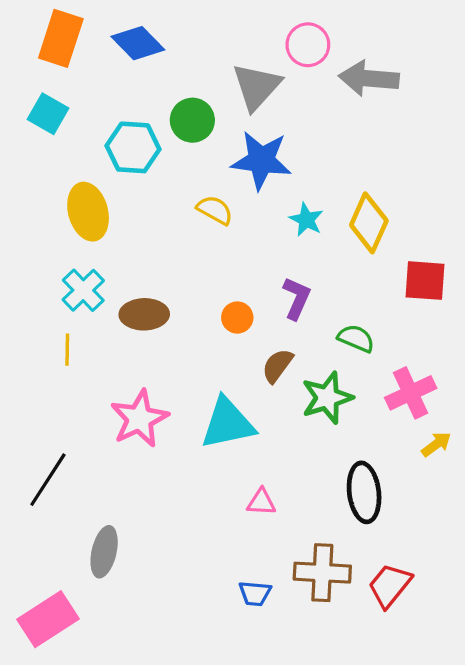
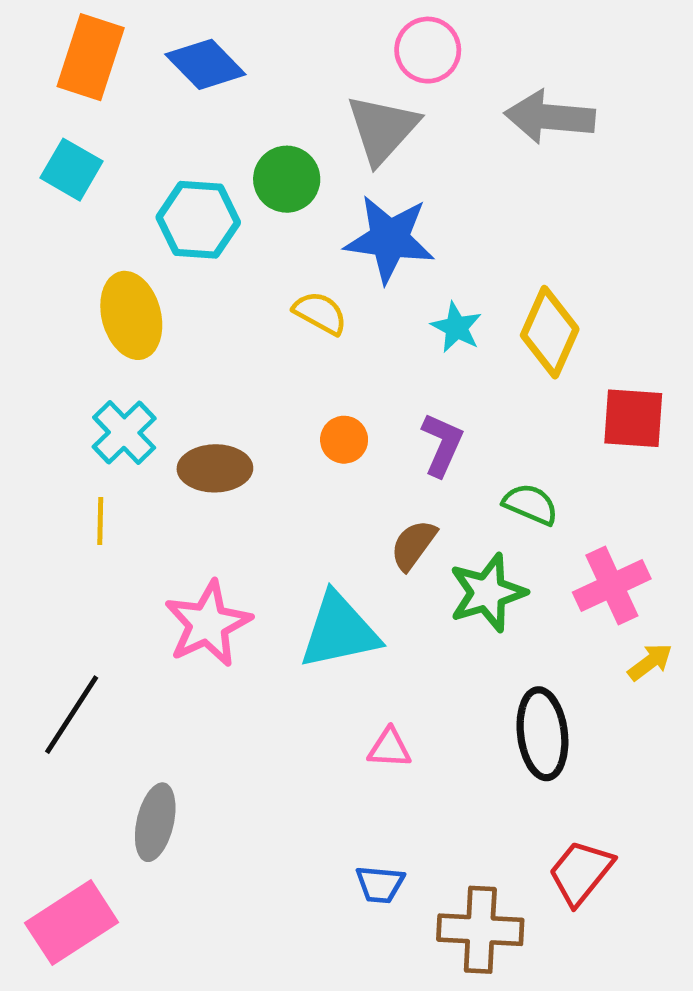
pink circle: (308, 45) -> (428, 50), moved
orange circle: (237, 318) -> (344, 440), moved
brown cross: (322, 573) -> (480, 930), moved

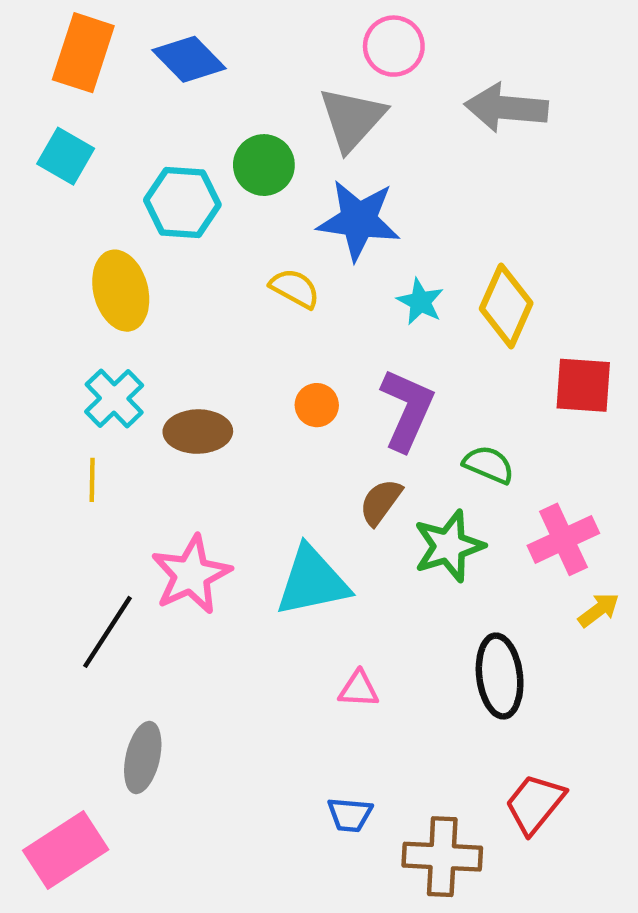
purple L-shape: (442, 444) -> (407, 409), size x1.4
black line: (72, 715) -> (108, 632), moved

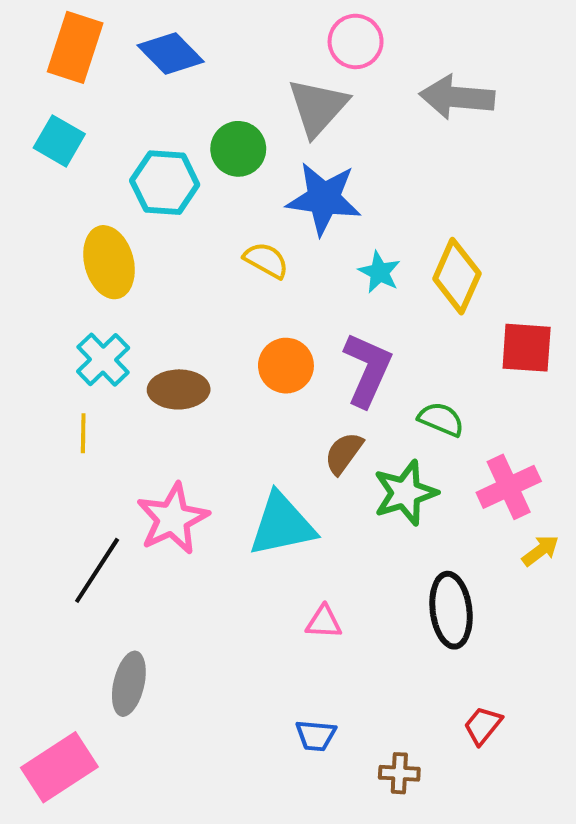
orange circle: (317, 405) -> (286, 366), size x1.4
red trapezoid: (535, 804) -> (483, 725), size x0.7
brown cross: (442, 857) -> (399, 773), size x0.6

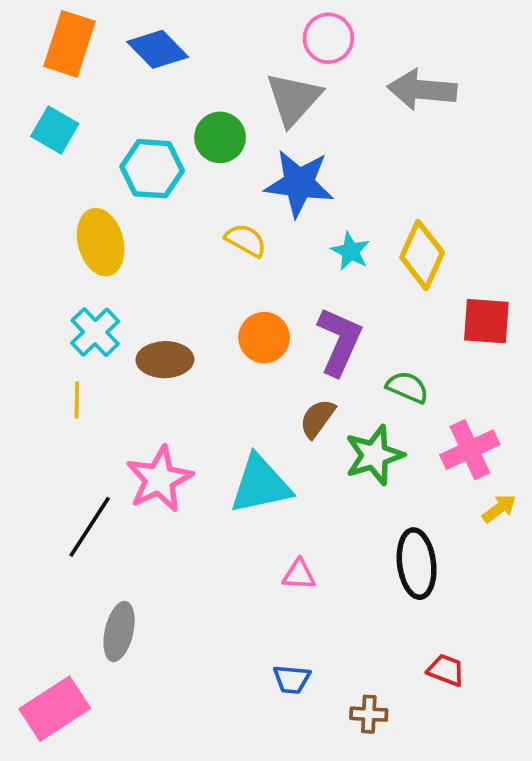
red trapezoid: (483, 725) -> (446, 670), turned 72

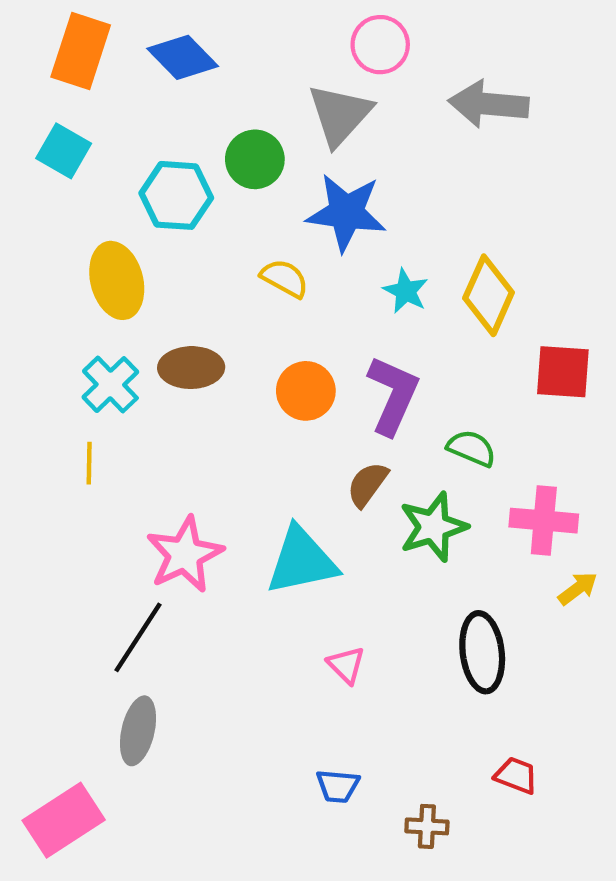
brown ellipse: (165, 360) -> (191, 368), moved
pink cross: (470, 450) -> (544, 521), turned 30
black line: (90, 527) -> (138, 637), moved
pink triangle: (299, 575) -> (346, 665), turned 42

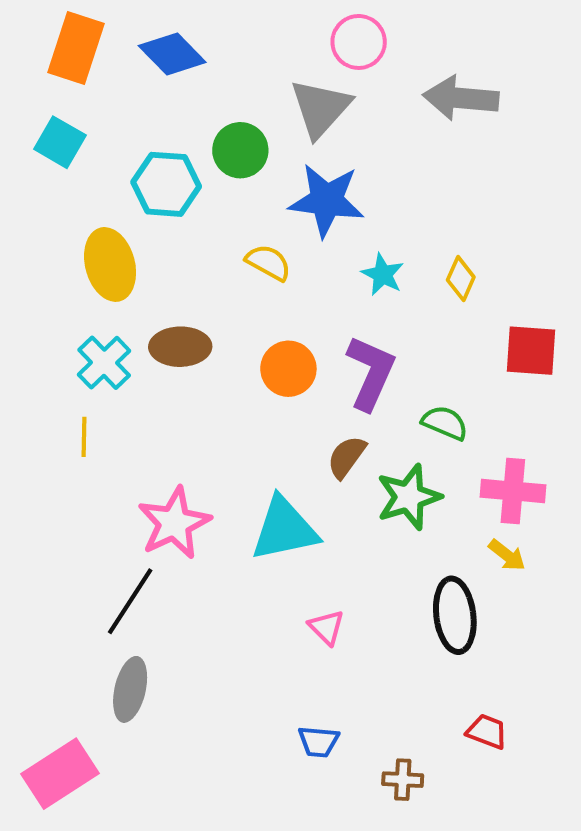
yellow diamond: (489, 295) -> (461, 279), size x0.6
yellow arrow: (578, 588) -> (507, 555), moved, turned 75

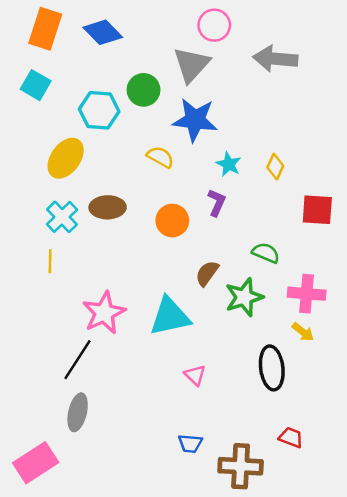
yellow ellipse: (110, 264) -> (66, 158), turned 51
purple L-shape: (371, 373) -> (217, 203), moved, size x0.6
brown cross: (403, 780) -> (241, 466), size x1.8

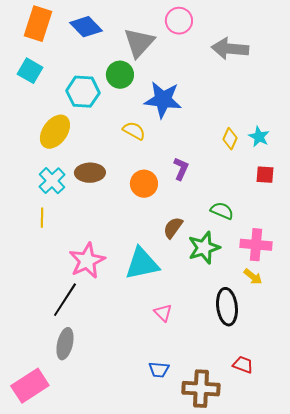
gray triangle: (191, 65) -> (139, 43), moved
cyan star: (229, 164) -> (259, 137), moved
red square: (317, 210) -> (265, 175), size x0.7

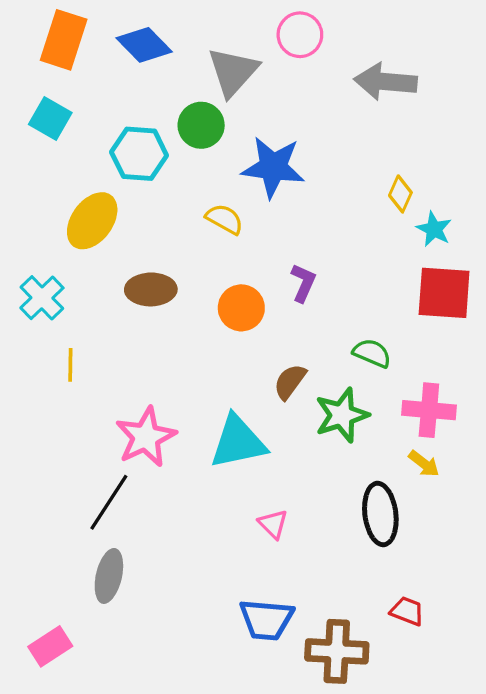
yellow diamond: (230, 139) -> (400, 194), moved
red square: (265, 175) -> (444, 293), size x1.8
cyan cross: (52, 181) -> (42, 298), moved
blue trapezoid: (159, 370) -> (266, 620), size x1.6
pink rectangle: (30, 386) -> (50, 646), size x0.7

